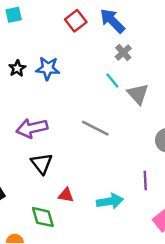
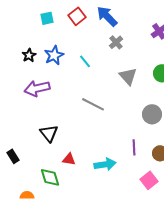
cyan square: (14, 15) -> (47, 18), moved
blue star: (48, 68) -> (54, 55), turned -30
cyan line: (112, 81) -> (85, 61), moved
purple arrow: (32, 128) -> (37, 88), moved

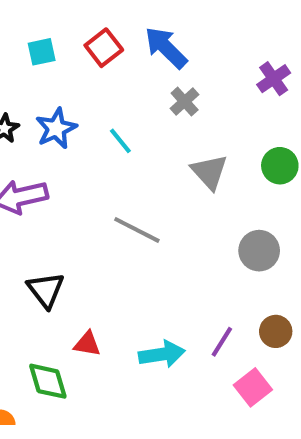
purple line: (134, 147) -> (222, 342), moved, turned 35

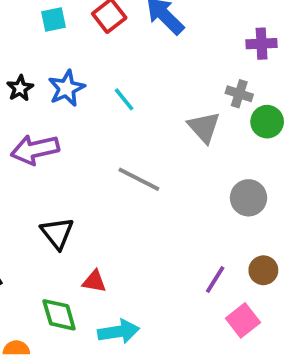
purple cross: (274, 79) -> (262, 44), turned 32
gray cross: (185, 101) -> (239, 94), moved, turned -30
cyan arrow: (162, 354) -> (118, 332), moved

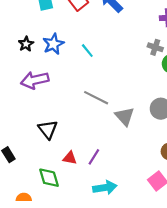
gray triangle: (204, 127) -> (125, 116), moved
purple line: (215, 280) -> (94, 157), moved
cyan arrow: (118, 332) -> (105, 188), moved

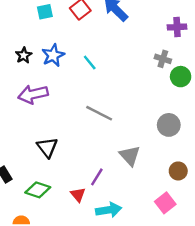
gray triangle: (125, 116) -> (130, 156), moved
red triangle: (70, 158) -> (78, 195), moved, turned 40
green diamond: (49, 178) -> (38, 190), moved, turned -55

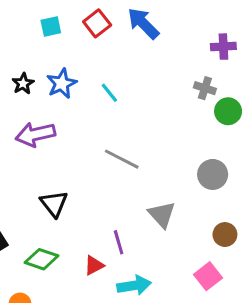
purple line: (97, 177) -> (119, 242), turned -48
red triangle: (78, 195) -> (94, 265), turned 42

